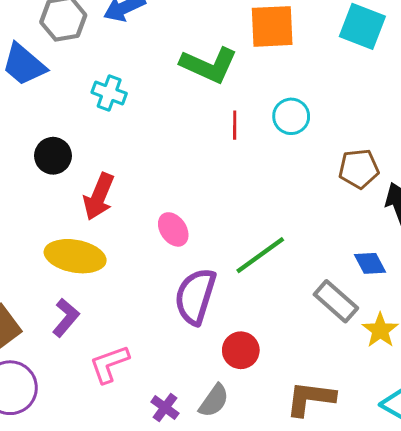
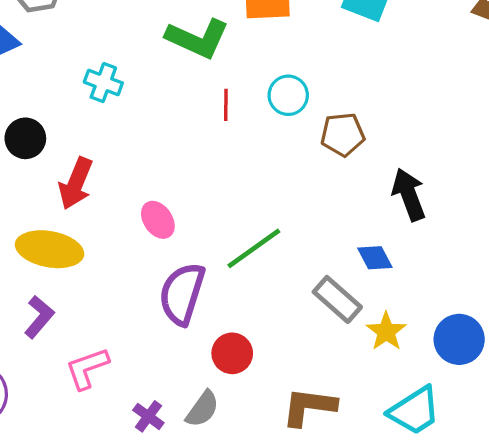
cyan cross: (109, 93) -> (103, 83), moved
brown pentagon: (359, 169) -> (343, 134), moved

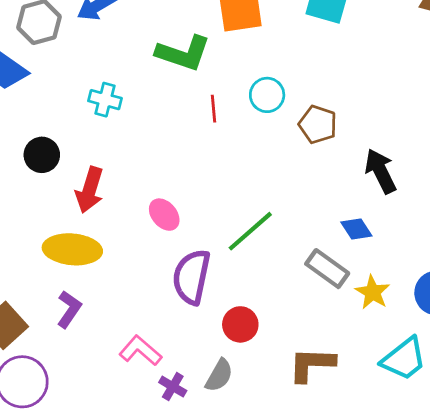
brown pentagon: (343, 134) -> (318, 124), turned 30
pink L-shape: (87, 368) -> (140, 351), moved, turned 66

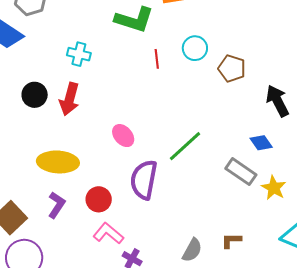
red arrow: (90, 190) -> (69, 99), moved
red circle: (240, 324) -> (99, 199), moved
brown L-shape: (312, 364) -> (231, 240), size x0.6
gray semicircle: (219, 375) -> (192, 250), moved

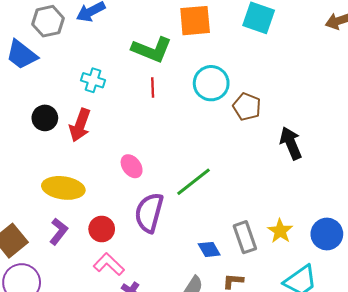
cyan circle: (195, 48) -> (211, 83), size x1.4
red line: (157, 59) -> (153, 87), moved
blue diamond: (261, 143) -> (209, 249), moved
gray rectangle: (241, 172) -> (245, 237), moved, turned 32

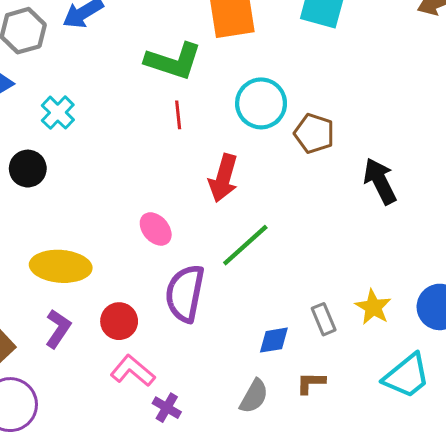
cyan cross: (93, 80) -> (58, 113), moved, turned 30
red arrow: (80, 125) -> (223, 178), moved
gray rectangle: (245, 237) -> (324, 319), size x0.7
blue diamond: (209, 249) -> (274, 340), turned -65

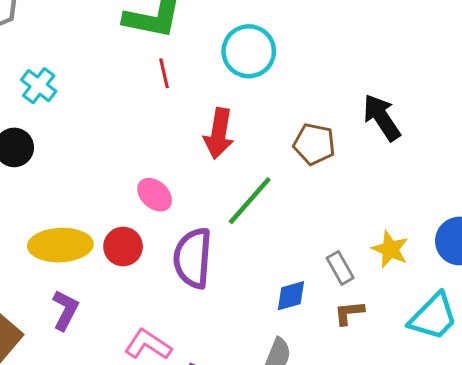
brown pentagon: (314, 133) -> (314, 144), moved
red circle: (119, 321) -> (123, 247), moved
brown L-shape: (311, 383) -> (349, 313), moved

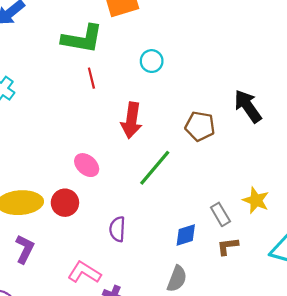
cyan circle: (249, 51) -> (152, 61), size x0.6
purple semicircle: (193, 258) -> (117, 229), moved, size x0.6

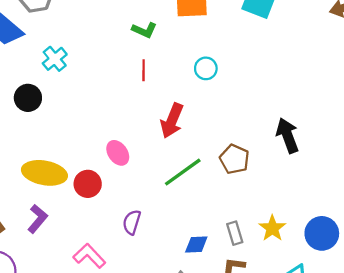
green L-shape: (82, 39) -> (144, 30), size x0.6
brown pentagon: (200, 126) -> (234, 159), moved

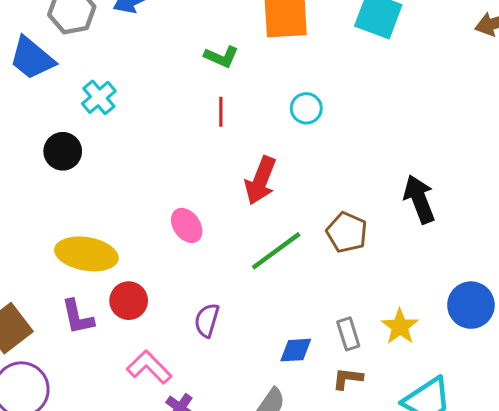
red circle: (88, 184) -> (129, 301), moved
purple L-shape: (37, 219) -> (78, 317), turned 128
blue circle: (322, 233) -> (471, 305), moved

